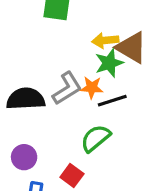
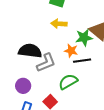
yellow arrow: (105, 40) -> (59, 24), moved
gray L-shape: (67, 88) -> (46, 63), moved

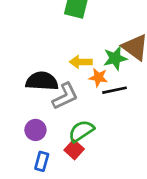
yellow arrow: (59, 24) -> (81, 62), moved
green semicircle: (68, 82) -> (81, 131), moved

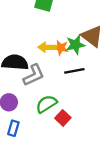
orange star: (98, 77) -> (61, 48), moved
red square: (74, 150) -> (63, 118), moved

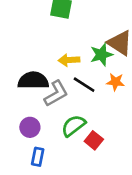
orange star: (61, 48) -> (115, 82), moved
black line: (74, 71) -> (84, 85), moved, turned 48

